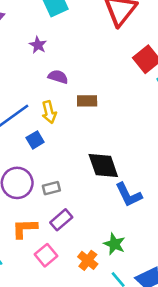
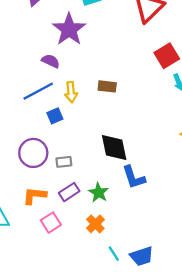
purple star: (38, 45) -> (69, 29), size x2.0
purple semicircle: (58, 77) -> (51, 61), moved
green star: (114, 244) -> (99, 193), moved
orange cross: (88, 260) -> (95, 224), moved

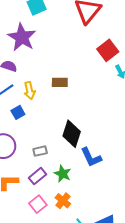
black diamond: (114, 148) -> (72, 134), turned 36
gray rectangle: (64, 162) -> (40, 151), moved
pink square: (51, 223) -> (38, 204), moved

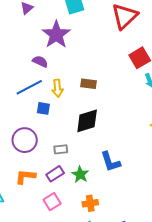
blue square: (18, 112) -> (43, 108), turned 32
black diamond: (72, 134) -> (87, 121), moved, turned 48
orange cross: (63, 201) -> (90, 203), moved, turned 35

